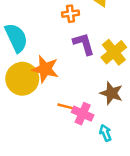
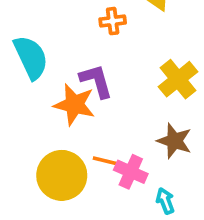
purple L-shape: (84, 44) -> (96, 81), moved
yellow circle: (22, 79) -> (62, 175), moved

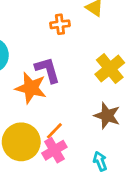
orange line: (105, 161) -> (54, 131), turned -60
pink cross: (131, 172) -> (54, 150), moved, turned 35

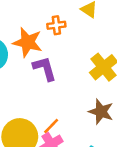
orange star: (31, 88) -> (28, 42), moved

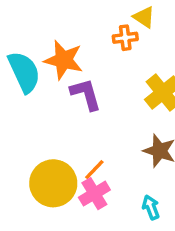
orange cross: (56, 25) -> (125, 38), moved

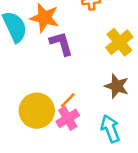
cyan arrow: (151, 207) -> (110, 129), size x1.5

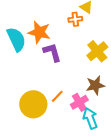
brown star: (117, 86) -> (95, 85), turned -30
pink cross: (68, 118) -> (79, 102), moved

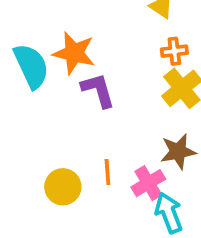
orange cross: (75, 19) -> (174, 51), moved
orange line: (57, 96) -> (107, 172), turned -48
yellow circle: (33, 104) -> (63, 187), size x0.7

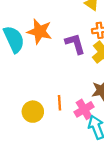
purple L-shape: (98, 90) -> (75, 44), moved

